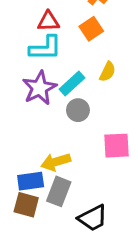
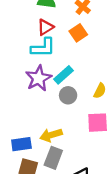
red triangle: (48, 21) -> (45, 27), turned -30
yellow semicircle: (108, 72) -> (100, 91), moved
blue rectangle: (31, 181) -> (21, 144), moved

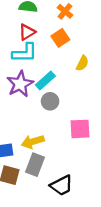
yellow semicircle: (100, 91) -> (82, 63), moved

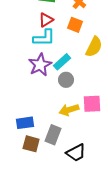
orange square: (60, 38) -> (75, 25), turned -35
yellow semicircle: (82, 63) -> (94, 47), size x1.5
yellow arrow: (33, 142) -> (69, 110), moved

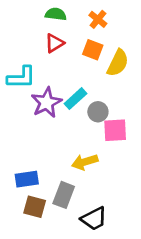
cyan L-shape: (44, 38) -> (21, 77), moved
yellow semicircle: (94, 47) -> (118, 63), moved
gray circle: (66, 80) -> (98, 112), moved
pink square: (92, 104) -> (115, 130), moved

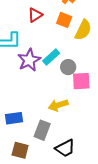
brown square: (35, 207) -> (20, 150), moved

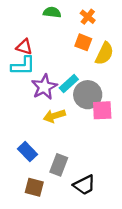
red triangle: (35, 15) -> (24, 47), moved, turned 49
gray circle: (68, 67) -> (88, 95), size x1.6
yellow arrow: (58, 105) -> (54, 116), moved
blue rectangle: (14, 118) -> (28, 152), turned 54

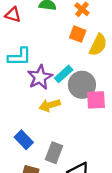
red triangle: (24, 47) -> (13, 15), moved

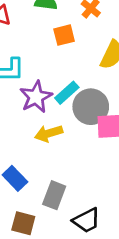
orange square: (78, 34) -> (64, 35), moved, turned -35

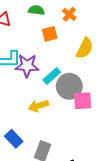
purple star: (36, 97) -> (27, 66), moved, turned 30

